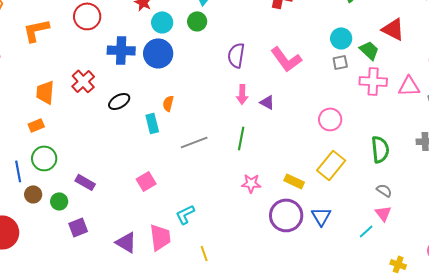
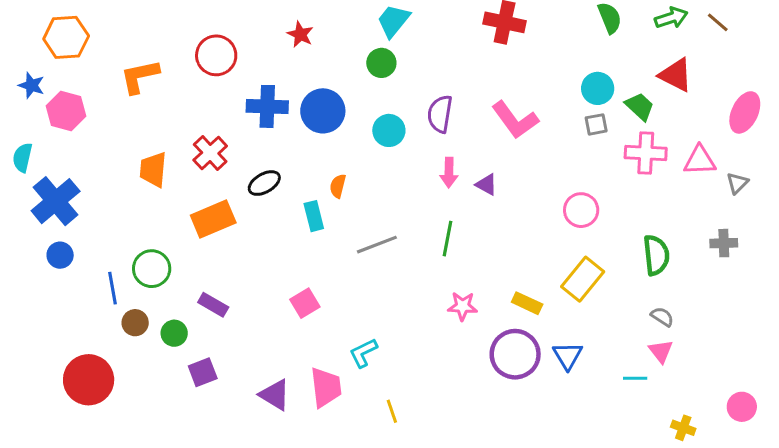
cyan circle: (162, 22) -> (389, 130), moved
orange rectangle: (36, 125) -> (213, 219), moved, size x1.8
cyan line: (366, 231) -> (635, 378), turned 42

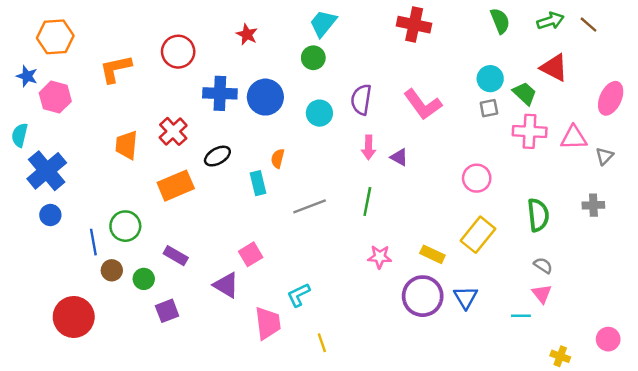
purple triangle: (275, 395) -> (226, 285), moved

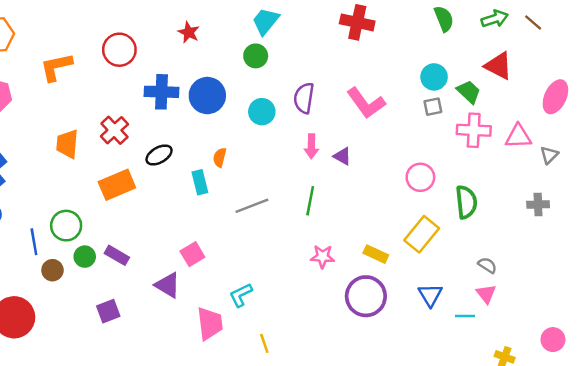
green semicircle: (538, 215) -> (466, 202), moved
green circle: (144, 279) -> (85, 257), moved
blue triangle: (466, 297) -> (430, 295), moved

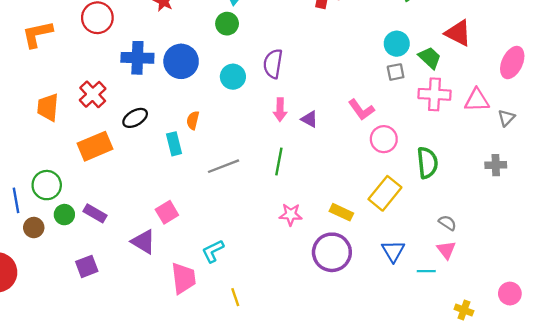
pink L-shape: (366, 103) -> (361, 110), moved, size x0.7

